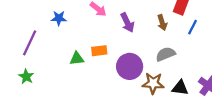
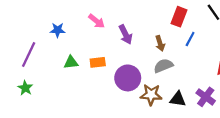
brown arrow: (162, 23) -> (160, 43), moved
green triangle: (77, 59) -> (71, 62), moved

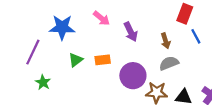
blue star: (58, 30) -> (62, 27), size x1.6
blue line: (190, 39) -> (196, 36), turned -56
green triangle: (71, 62) -> (76, 60), turned -32
green star: (25, 88) -> (43, 82), moved

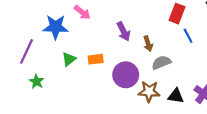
pink arrow: (101, 18) -> (82, 12), moved
brown arrow: (166, 41) -> (148, 44), moved

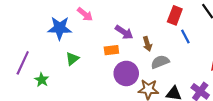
purple arrow: (123, 31) -> (124, 32), turned -30
purple line: (27, 51) -> (23, 63), moved
orange rectangle: (96, 59) -> (111, 50), moved

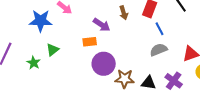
brown arrow: (147, 44) -> (124, 13), moved
gray semicircle: (160, 62) -> (159, 50), moved
green star: (42, 80) -> (34, 63), moved

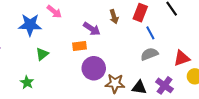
green star: (34, 63) -> (27, 82), moved

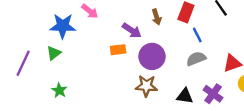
green triangle: (42, 54) -> (54, 53), moved
purple circle: (94, 68) -> (152, 56), moved
brown star: (115, 83) -> (146, 86), moved

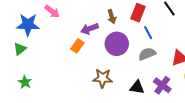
purple arrow: (132, 30) -> (90, 29), turned 126
orange rectangle: (118, 50) -> (77, 46), turned -48
purple circle: (152, 56) -> (117, 44), moved

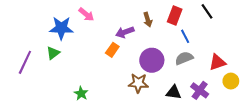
purple circle: (117, 44) -> (152, 60), moved
green star: (25, 82) -> (81, 94), moved

